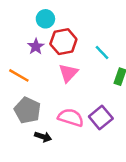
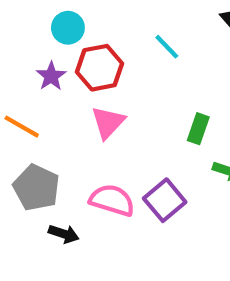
cyan line: (102, 53) -> (167, 47), moved

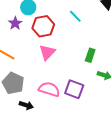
purple star: (51, 76) -> (15, 23), moved
purple square: (165, 200) -> (74, 89), turned -30

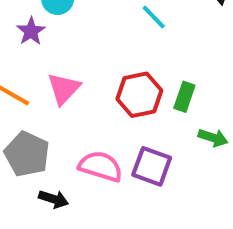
red hexagon: (43, 26) -> (139, 95), moved
pink triangle: (47, 52) -> (64, 89), moved

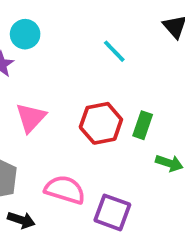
purple square: (152, 166) -> (112, 212), moved

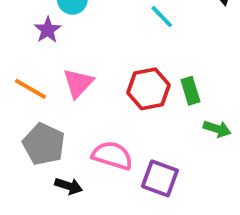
green rectangle: (143, 125) -> (190, 91), turned -36

